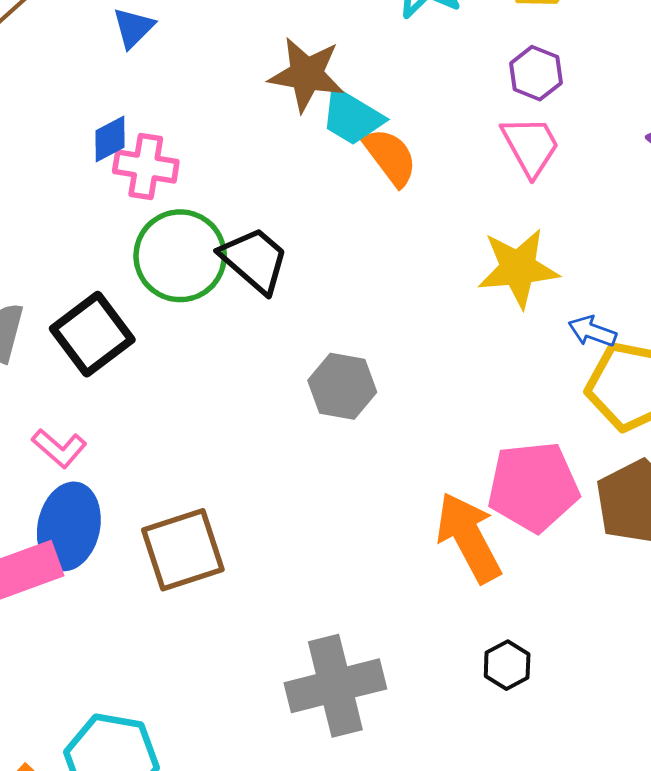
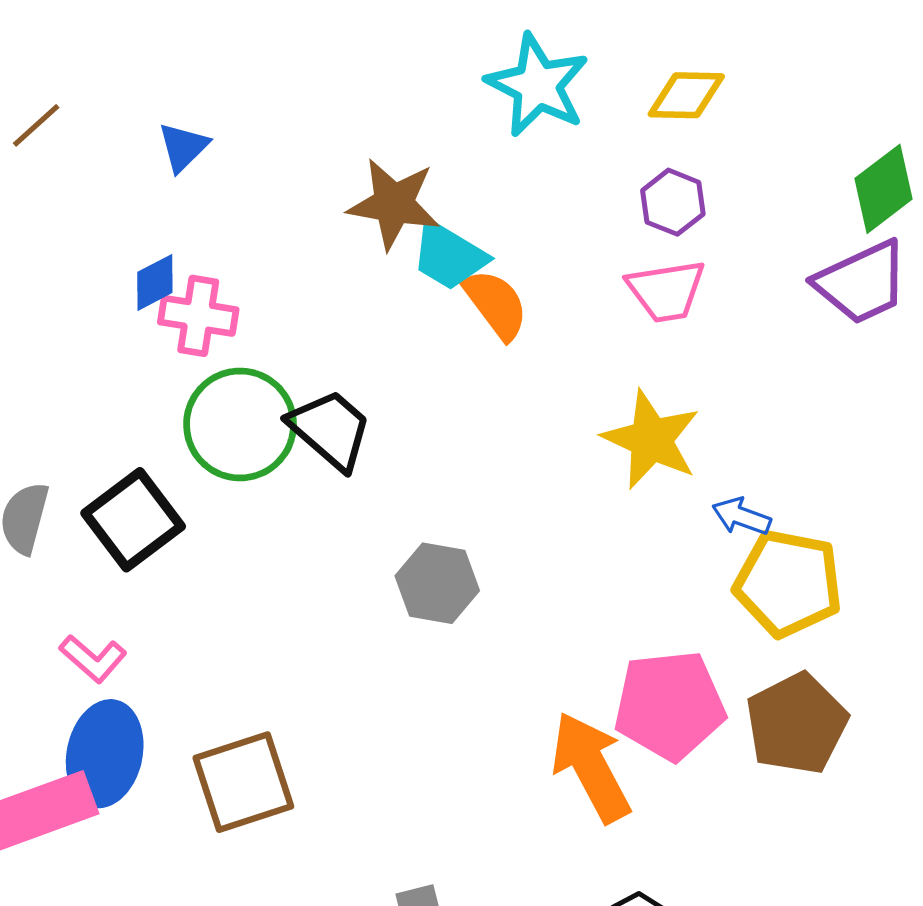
pink trapezoid: (530, 146) -> (666, 291), turned 110
yellow star: (518, 268) -> (651, 440), turned 30

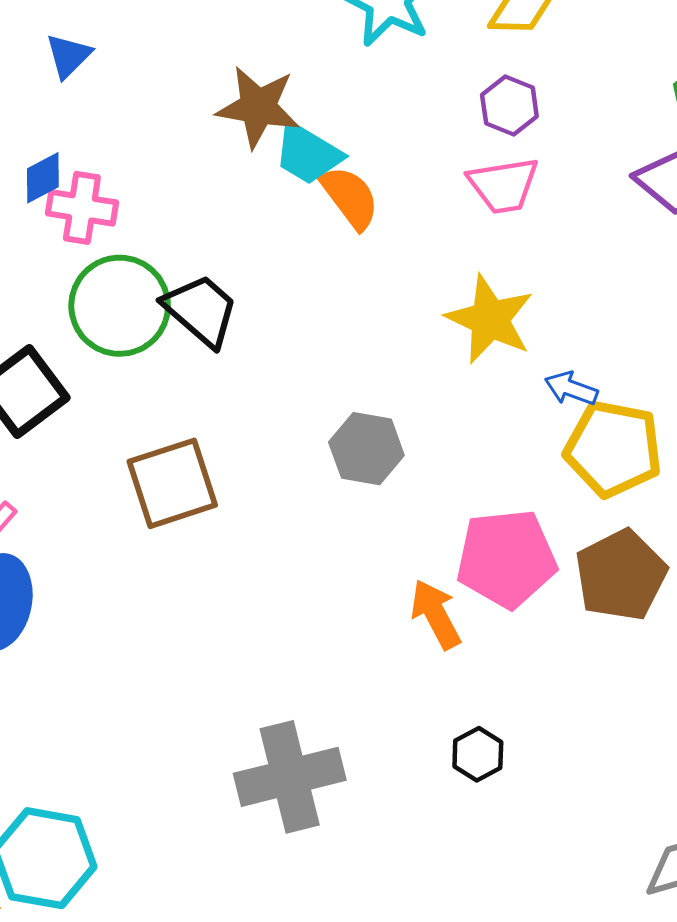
gray hexagon: (437, 583) -> (366, 449), moved
orange arrow: (591, 767) -> (436, 614), size x0.7
brown square: (243, 782) -> (172, 483), moved

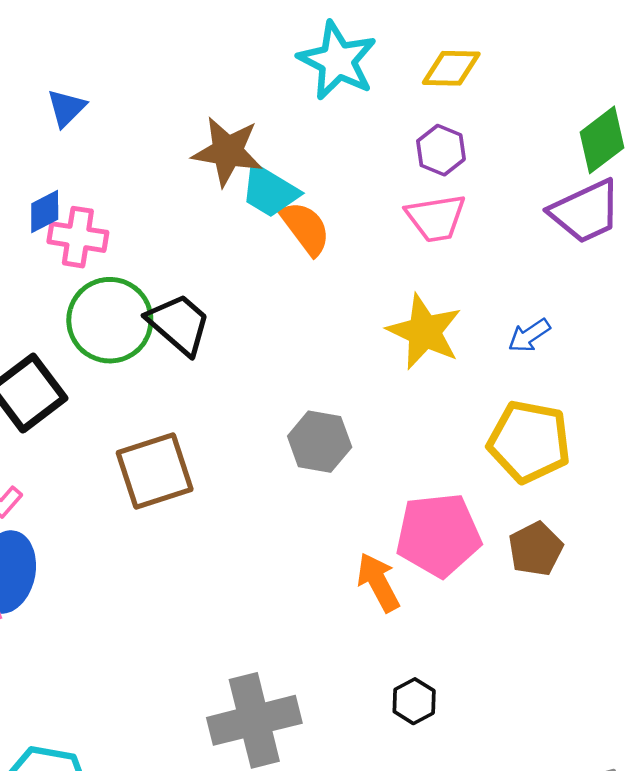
blue arrow: (571, 389) -> (529, 336), moved, turned -54
brown pentagon: (621, 575) -> (536, 549), size x0.7

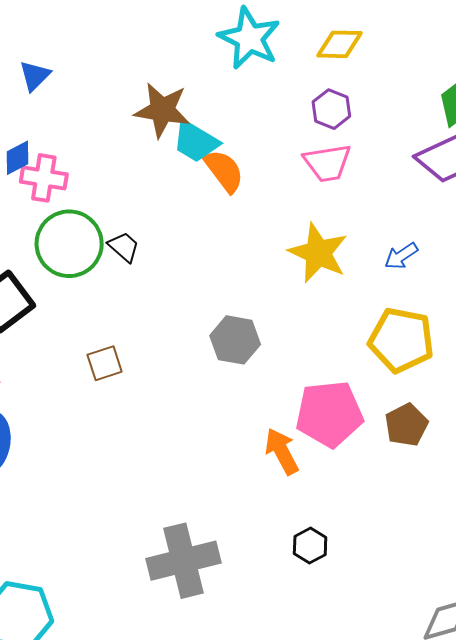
black trapezoid: (179, 324) -> (124, 247), size x0.6
brown square: (155, 471) -> (105, 363), size x0.6

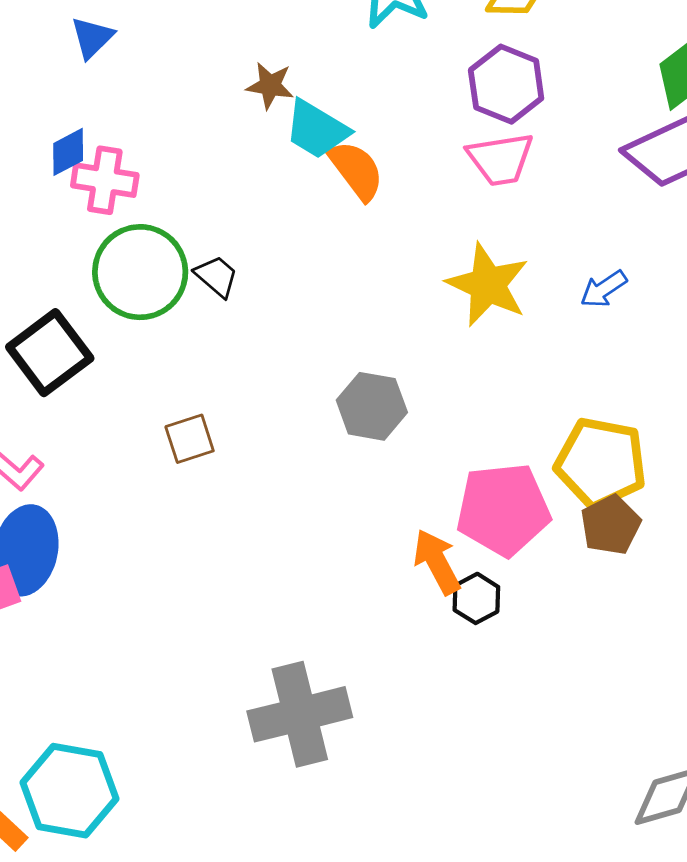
purple hexagon: (331, 109) -> (506, 84), size x1.4
brown star: (162, 110) -> (270, 86), size x0.6
yellow pentagon: (401, 340) -> (601, 463), moved
black hexagon: (310, 545) -> (476, 598), moved

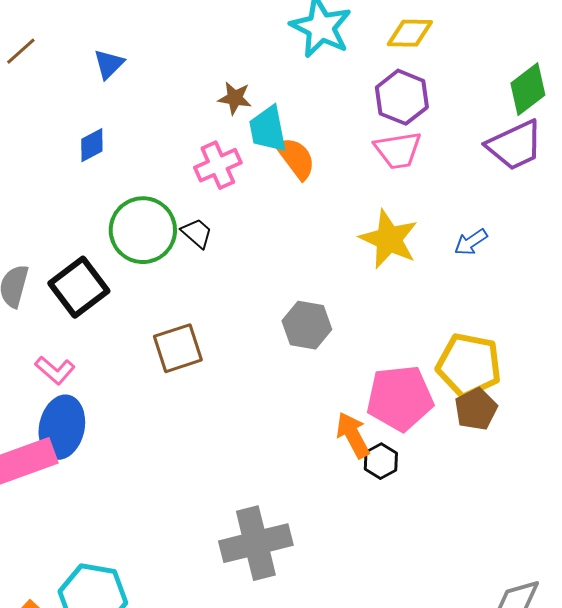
cyan trapezoid: (317, 129) -> (268, 129), turned 48
pink cross: (105, 180) -> (218, 165), moved, turned -33
brown square: (190, 439) -> (178, 348), size x1.4

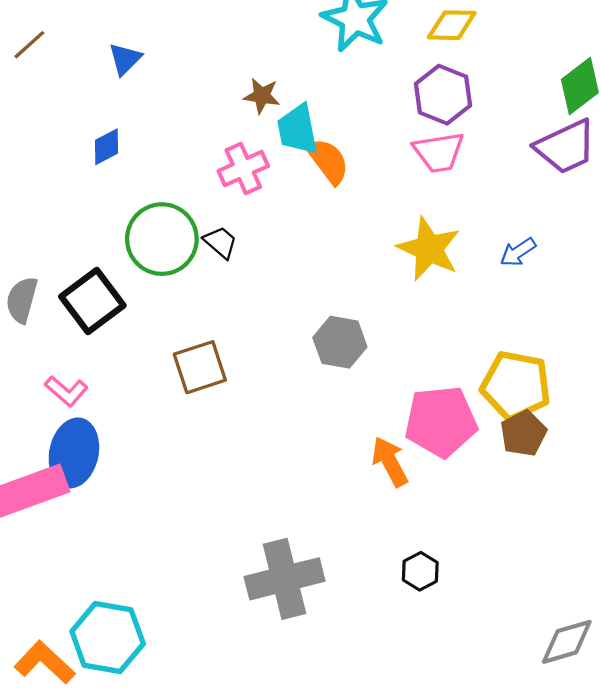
black hexagon: (381, 461) -> (420, 571), moved

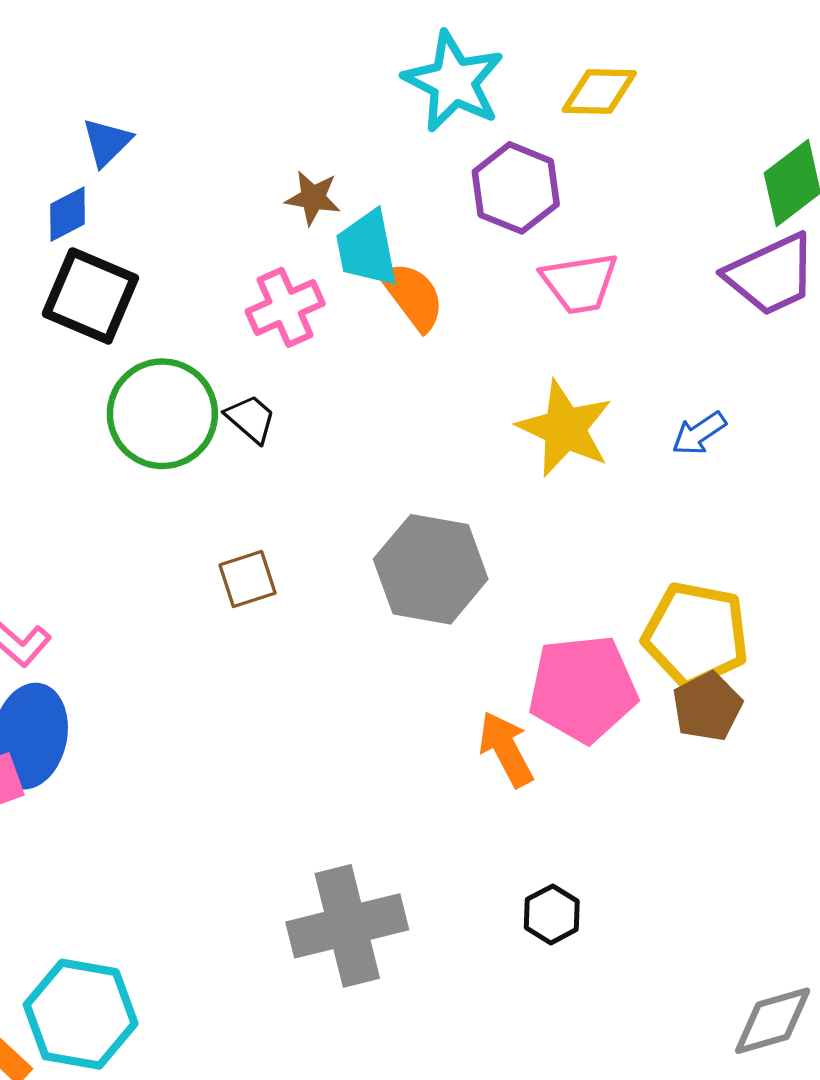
purple hexagon: (443, 95) -> (516, 188), moved
blue diamond: (106, 147) -> (67, 214), moved
black square: (92, 301) -> (90, 296), moved, turned -30
gray hexagon: (340, 342) -> (431, 569), size x1.4
brown square: (200, 367) -> (247, 579), moved, size x0.7

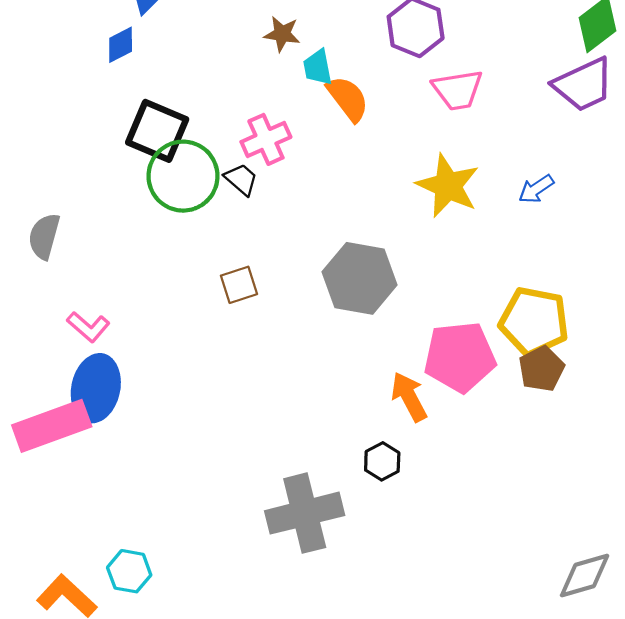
cyan trapezoid: (367, 249) -> (318, 67), size x0.7
black square: (90, 296) -> (157, 131), moved
pink cross: (285, 307) -> (266, 139), moved
black hexagon: (552, 914) -> (382, 461), moved
cyan hexagon: (81, 1014) -> (129, 571), size x0.6

